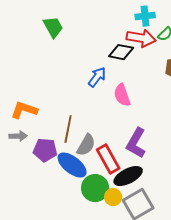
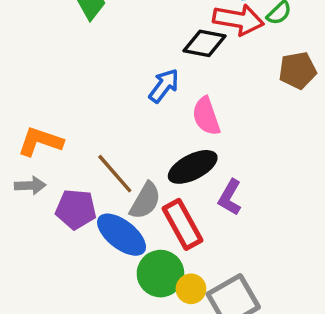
brown line: (68, 129) -> (115, 174), turned -52
purple L-shape: (136, 143) -> (230, 197), size x0.7
black ellipse: (128, 176) -> (193, 167), moved

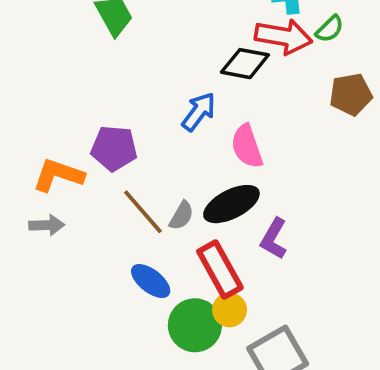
gray semicircle: (145, 201) -> (181, 216), moved, size x0.7
purple pentagon: (76, 209) -> (114, 148), moved
blue ellipse: (122, 235) -> (151, 281), size x0.7
yellow circle: (191, 289) -> (230, 310), moved

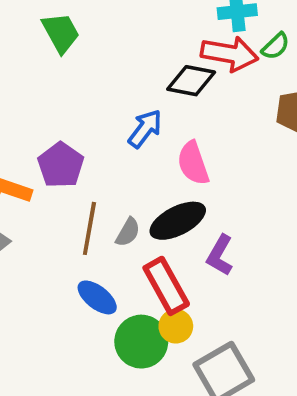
purple pentagon: (114, 148) -> (61, 165), turned 30
brown line: (143, 212) -> (89, 228), turned 51

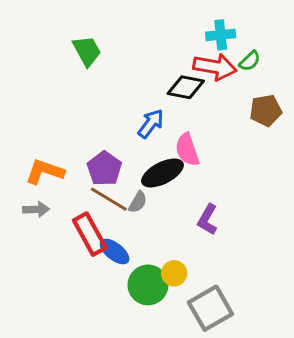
purple pentagon: (61, 165) -> (104, 169), moved
black ellipse: (178, 221) -> (162, 173), moved
brown line: (89, 228) -> (109, 199), turned -69
red rectangle: (166, 286) -> (90, 234), moved

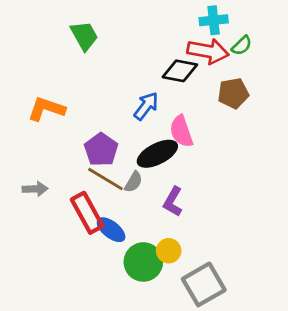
brown pentagon: (266, 110) -> (233, 93), moved
orange L-shape: (45, 172) -> (46, 109), moved
purple L-shape: (208, 220) -> (173, 202), moved

